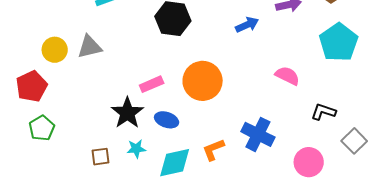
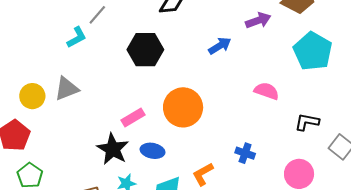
blue cross: (258, 134) -> (245, 153), size x0.6

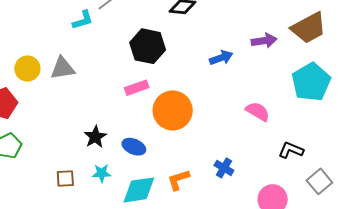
pink rectangle: (133, 117) -> (137, 88), moved
black star: (113, 149) -> (95, 137), size x0.7

